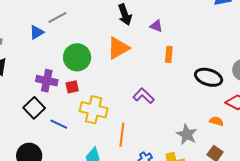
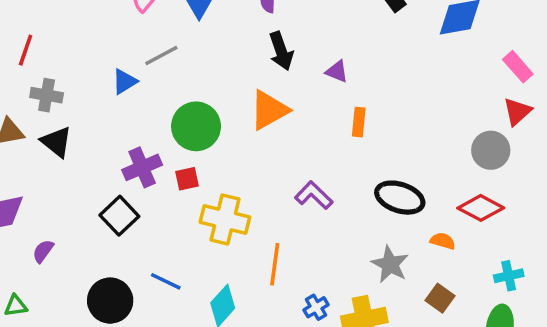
black ellipse: (209, 77) -> (400, 198), moved
purple cross: (47, 81) -> (142, 167), turned -35
blue line: (59, 124) -> (166, 281), moved

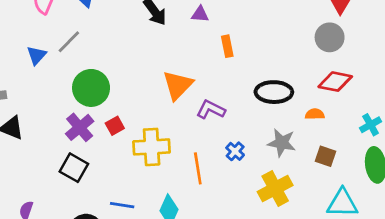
blue triangle: (125, 82) -> (37, 55), moved
orange triangle: (269, 110) -> (178, 85), moved
green circle: (196, 126) -> (91, 88), moved
blue cross: (316, 307) -> (235, 151), moved

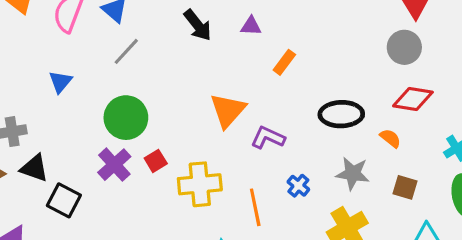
gray line: (69, 42) -> (126, 51), moved
orange rectangle: (227, 46) -> (284, 62), turned 50
orange semicircle: (315, 114) -> (390, 138), turned 42
black square: (74, 168) -> (64, 200), moved

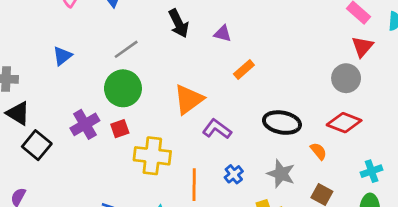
gray line: (126, 51) -> (126, 49), moved
blue triangle: (60, 82) -> (62, 56), moved
green circle: (126, 118) -> (123, 88), moved

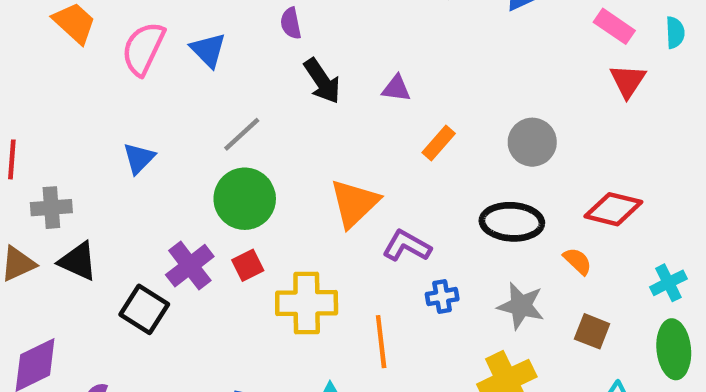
gray circle: (346, 78) -> (532, 142), moved
black square: (37, 145) -> (144, 309), moved
blue cross: (234, 174) -> (442, 297), moved, turned 36

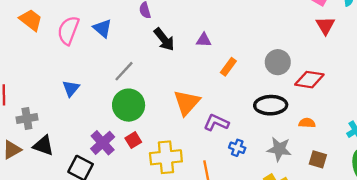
red diamond: (613, 209) -> (309, 80), moved
orange semicircle: (577, 261) -> (307, 123), turned -35
blue cross: (442, 297) -> (237, 148), turned 35

